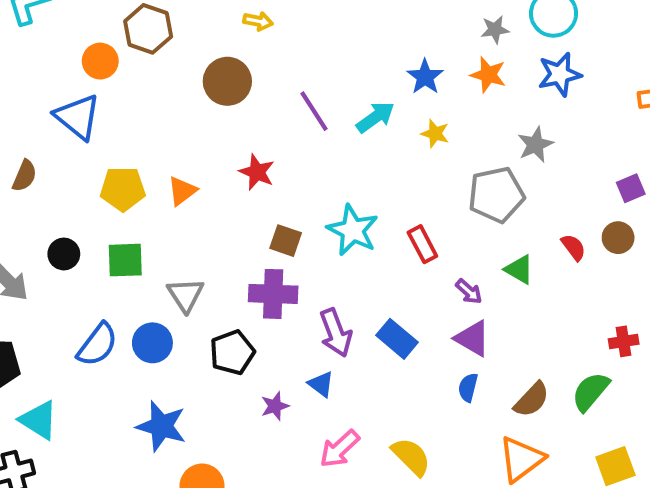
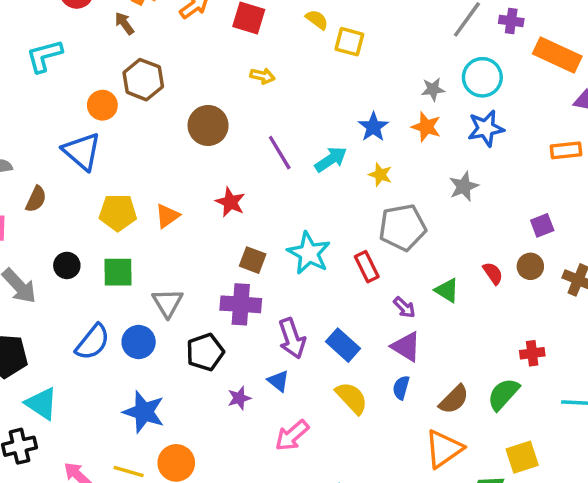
yellow arrow: (258, 21) -> (262, 76), moved
gray pentagon: (496, 195) -> (402, 227), moved
yellow semicircle: (411, 457) -> (352, 398), moved

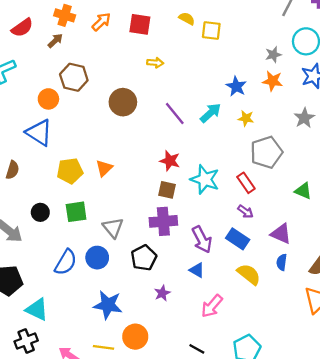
brown arrow: (124, 23) -> (55, 41), turned 91
red star: (230, 202) -> (170, 161), moved
purple arrow: (404, 307) -> (245, 212), moved
purple star: (239, 398) -> (162, 293), moved

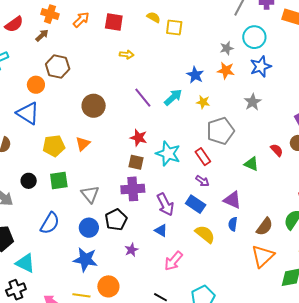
brown circle: (123, 102) -> (94, 106), moved
blue circle: (97, 258) -> (89, 228), moved

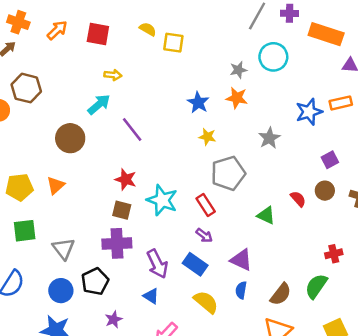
blue star: (261, 67) -> (309, 112), moved
cyan arrow: (173, 97) -> (99, 104), moved

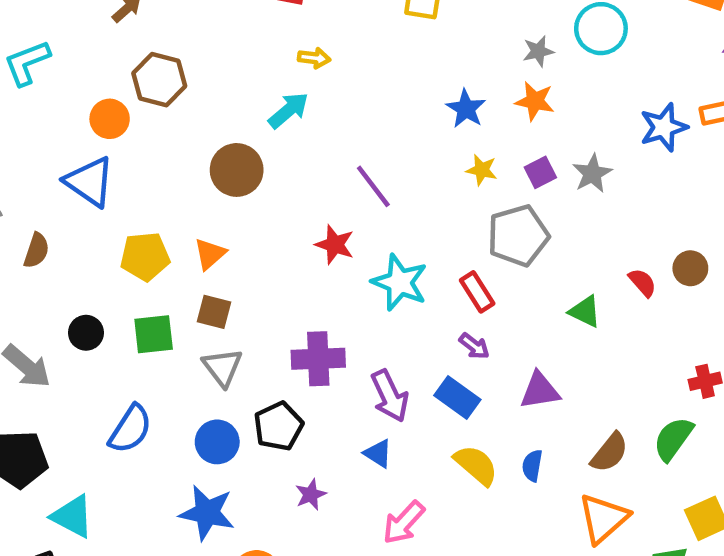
purple line: (132, 129) -> (373, 186), moved
purple square: (330, 160) -> (540, 172), moved
brown square: (122, 210) -> (214, 312), moved
purple triangle: (241, 260) -> (540, 391), turned -35
blue semicircle: (241, 290) -> (532, 466), moved

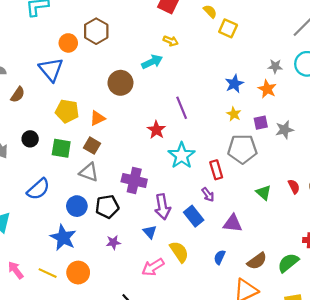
gray triangle: (222, 367) -> (89, 172), turned -48
yellow semicircle: (476, 465) -> (179, 252), moved

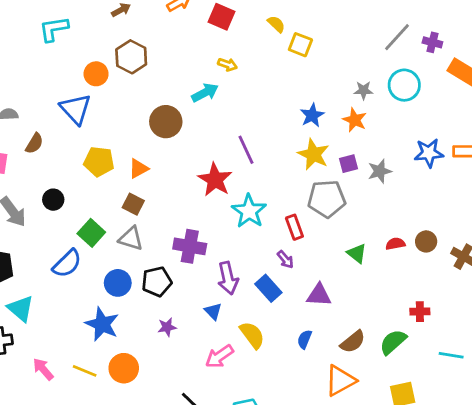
yellow star: (234, 114) -> (313, 154), size x1.6
red star: (156, 130) -> (215, 180), size x1.4
green square: (61, 148) -> (91, 233), moved, turned 36
red semicircle: (294, 187) -> (395, 244), turned -72

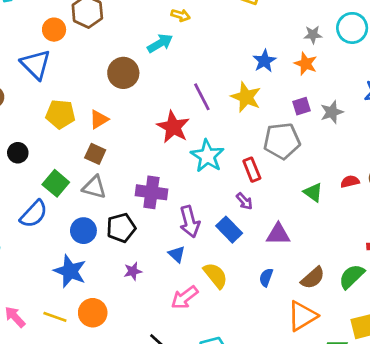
yellow star: (313, 154) -> (246, 97), moved

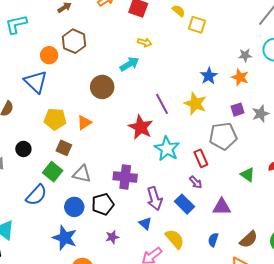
brown square: (95, 154) -> (64, 148), moved

